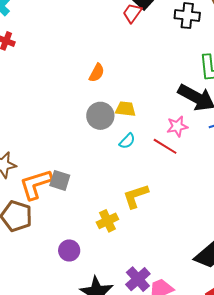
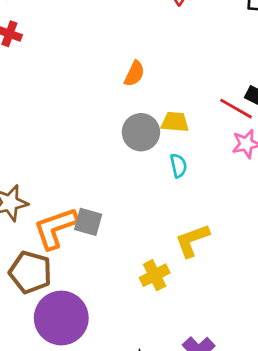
cyan semicircle: (127, 141) -> (178, 166), turned -54
red line: (165, 146) -> (236, 109), moved
purple circle: (69, 250) -> (61, 318), moved, size x1.8

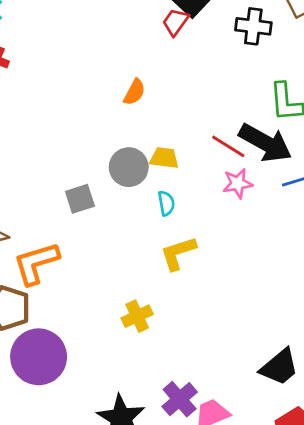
orange semicircle: (134, 74) -> (134, 92), moved
gray square: (88, 222) -> (80, 199), moved, turned -36
yellow L-shape: (192, 240) -> (178, 253), moved

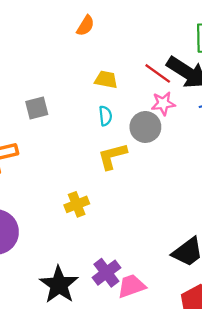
gray circle: (129, 167) -> (145, 127), moved

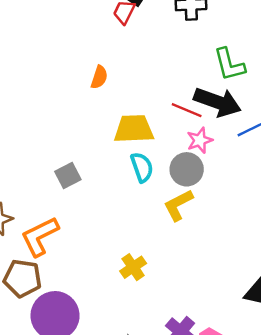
yellow trapezoid: (106, 80) -> (134, 129), size x1.6
cyan semicircle: (105, 116) -> (142, 167), size x1.4
yellow L-shape: (112, 156) -> (178, 205), moved

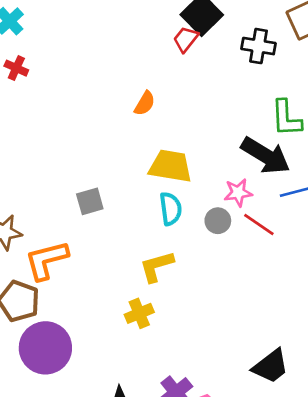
red line: (187, 110) -> (259, 224), moved
gray circle: (187, 169) -> (218, 221), size x0.7
yellow L-shape: (178, 205) -> (157, 266), moved

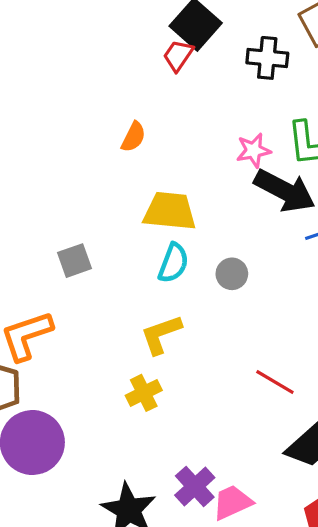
pink star: (238, 193) -> (253, 150), moved
cyan semicircle: (171, 209) -> (173, 263), turned 32
red line: (259, 224) -> (275, 382), moved

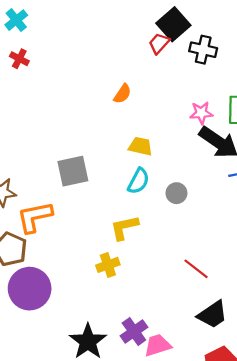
black cross: (267, 58) -> (203, 50), moved
yellow trapezoid: (170, 211) -> (140, 146), size x0.7
gray square: (75, 261) -> (73, 171), size x1.4

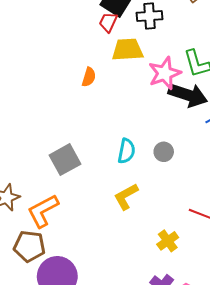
pink star: (201, 113) -> (165, 73), size x1.5
yellow trapezoid: (140, 146) -> (127, 50), moved, size x1.4
yellow cross: (108, 265) -> (168, 241), moved

